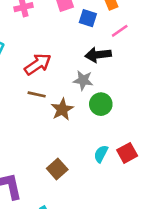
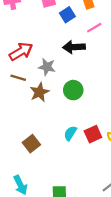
blue square: (88, 18) -> (67, 15), turned 35
gray star: (83, 80) -> (47, 67), moved

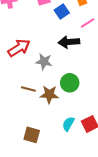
brown line: (18, 78) -> (28, 89), moved
brown star: (39, 92) -> (49, 94), moved, turned 30
brown square: (31, 144) -> (32, 135), turned -35

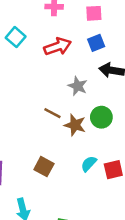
blue square: (62, 11) -> (96, 43), moved
red arrow: (19, 48) -> (58, 46), moved

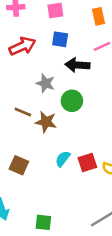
blue square: (96, 43) -> (60, 39), turned 35
green circle: (101, 117) -> (72, 101), moved

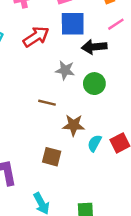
blue square: (60, 39) -> (73, 24), size x1.5
brown star: (46, 122) -> (74, 125), moved

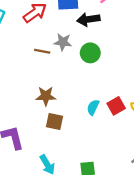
brown line: (47, 103) -> (42, 51), moved
brown star: (74, 125) -> (46, 96), moved

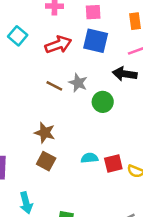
black arrow: (88, 19) -> (125, 74), moved
cyan semicircle: (93, 107) -> (89, 158), turned 42

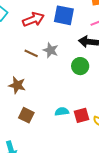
green circle: (103, 102) -> (80, 66), moved
brown star: (45, 133) -> (17, 85), moved

